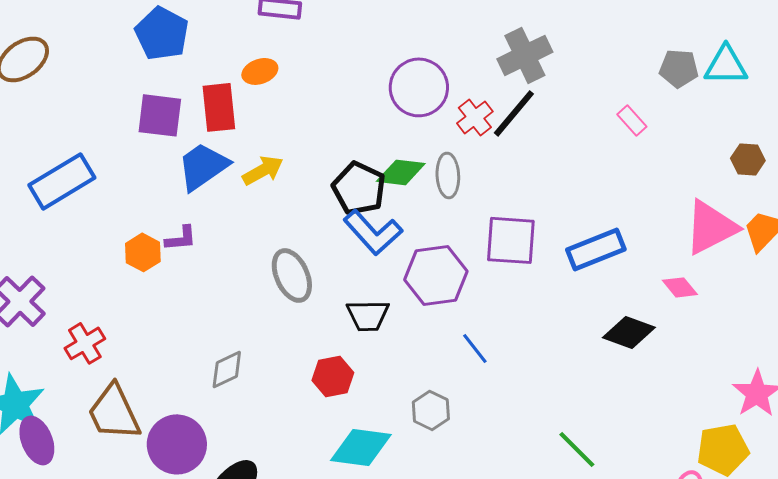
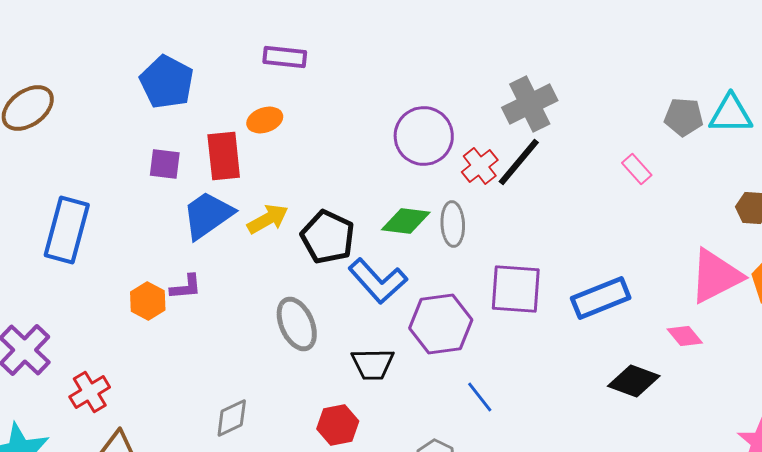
purple square: (160, 115) -> (165, 164), size x0.7
blue rectangle: (62, 181) -> (67, 230), turned -44
black pentagon: (359, 188) -> (328, 237), moved

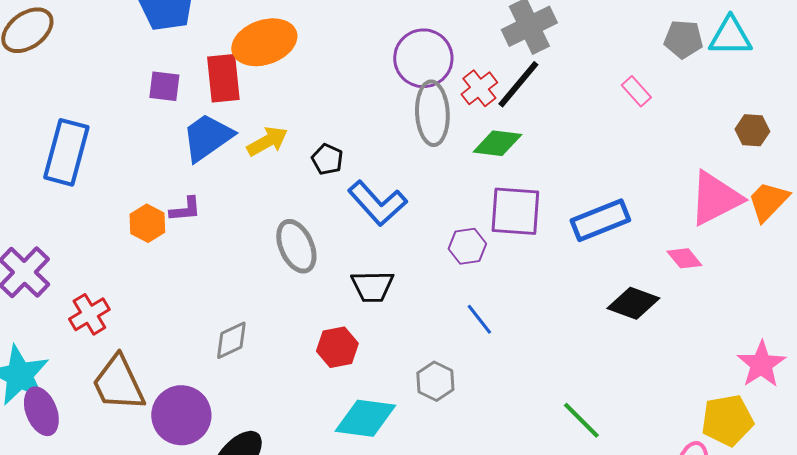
orange ellipse: (265, 120) -> (264, 42), size x1.8
green diamond: (406, 221) -> (497, 143), moved
gray ellipse: (453, 224) -> (432, 113), moved, size x1.4
black pentagon: (328, 237) -> (327, 159), size x0.6
purple hexagon: (441, 324) -> (467, 246), moved, size x0.6

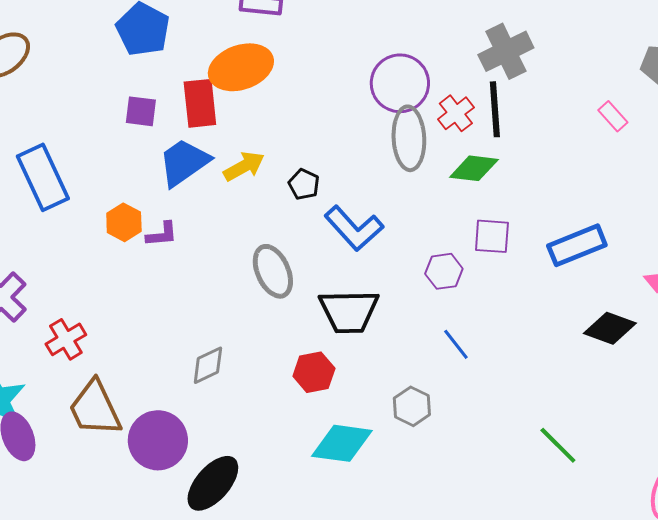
black line: (518, 84) -> (495, 109), turned -44
blue rectangle: (66, 152) -> (43, 177), turned -40
purple square: (515, 211) -> (492, 236), size x0.7
orange hexagon: (147, 223) -> (124, 222), moved
black trapezoid: (372, 286) -> (349, 311), size x1.4

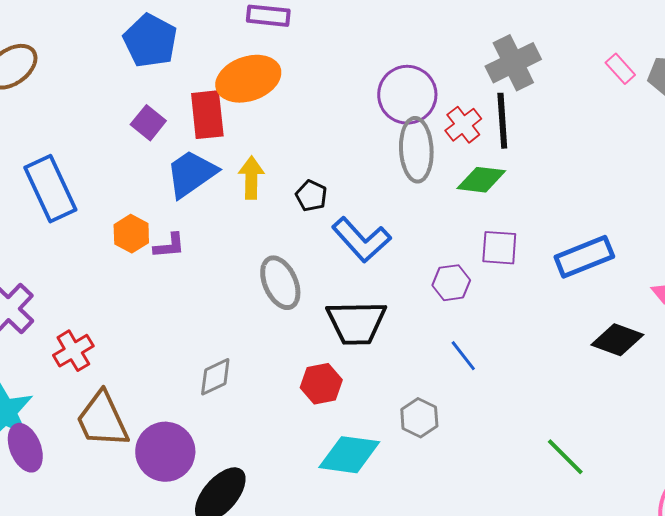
purple square: (141, 111) -> (148, 123), turned 32
pink rectangle: (613, 116) -> (620, 69), moved
yellow arrow: (244, 166) -> (251, 178), turned -60

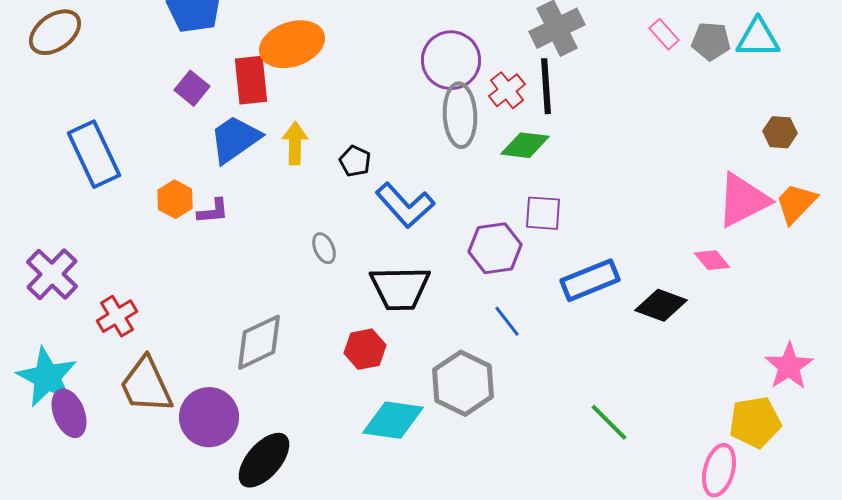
blue rectangle: (584, 257) -> (590, 280), moved
gray ellipse: (280, 283) -> (324, 248), size x0.6
purple hexagon: (451, 283) -> (495, 248), size x1.4
gray diamond: (215, 377) -> (259, 342), size x1.5
gray hexagon: (419, 418) -> (463, 383), size x1.6

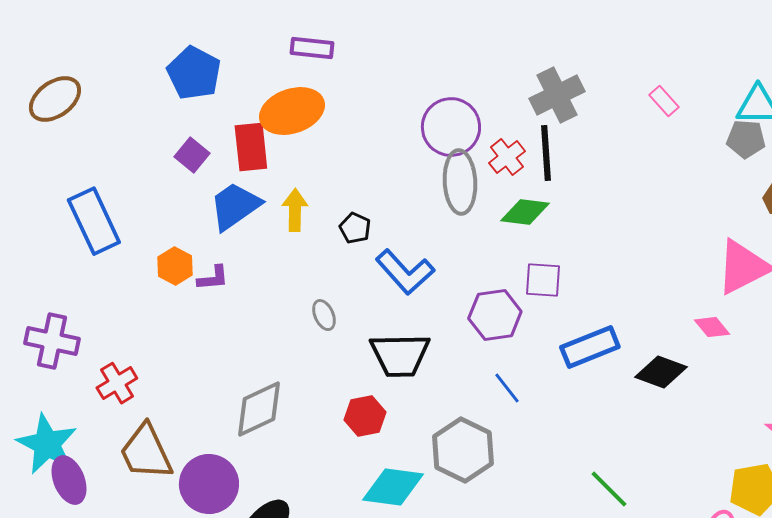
gray pentagon: (711, 41) -> (746, 139), moved
purple cross: (52, 274) -> (52, 341), turned -32

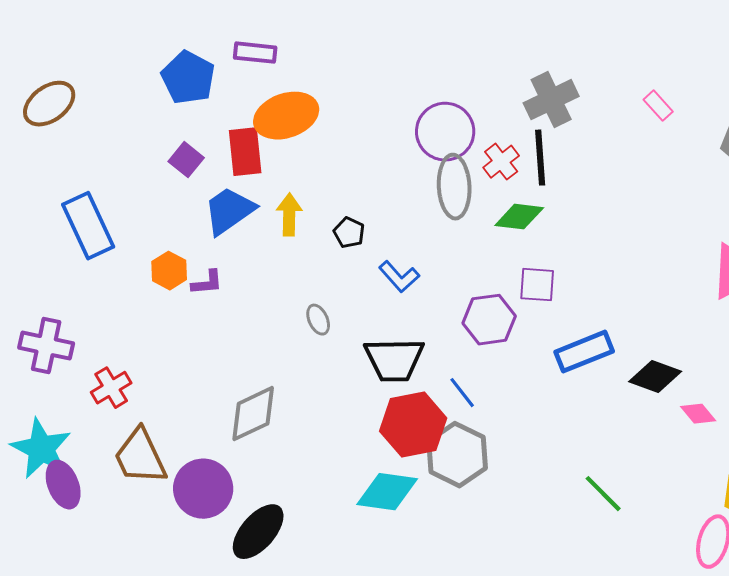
purple rectangle: (312, 48) -> (255, 53), moved
blue L-shape: (405, 272) -> (399, 277), size x0.7
pink diamond: (712, 327) -> (698, 414), moved
blue line: (507, 388) -> (462, 393), moved
red hexagon: (365, 416) -> (413, 425), moved, size x1.6

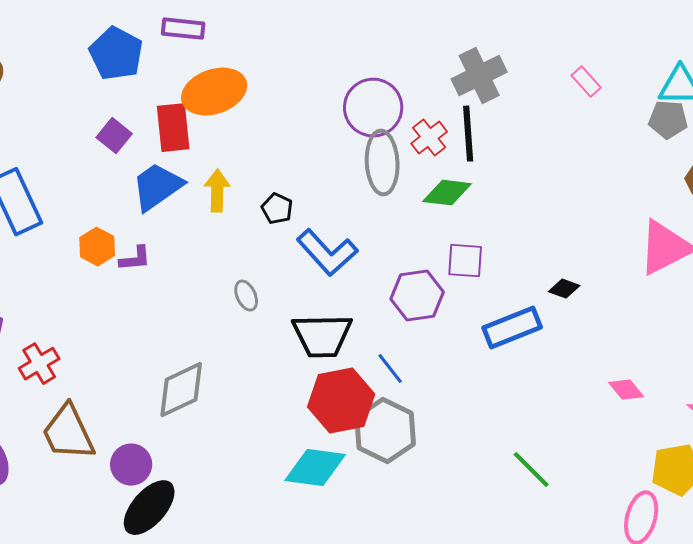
blue L-shape: (399, 277) -> (327, 253), size x1.5
black diamond: (655, 377) -> (564, 289), moved, size x0.6
purple circle: (203, 489) -> (131, 465), size x0.7
black ellipse: (258, 532) -> (149, 508), moved

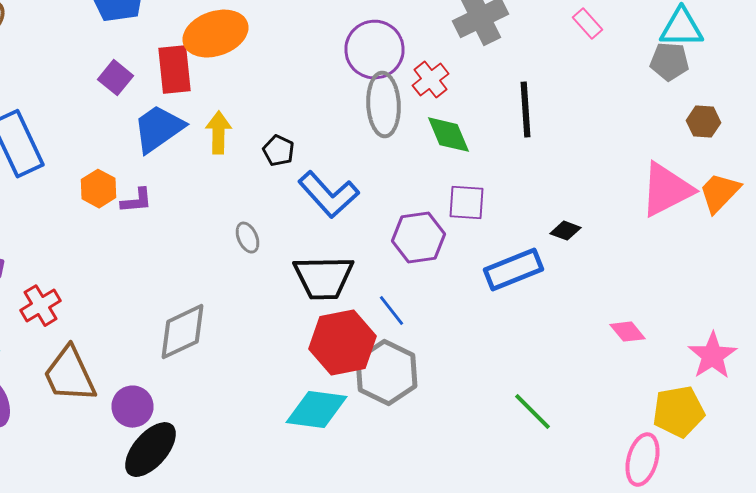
black line: (468, 134) -> (526, 110), moved
green diamond: (447, 193) -> (448, 135), turned 60

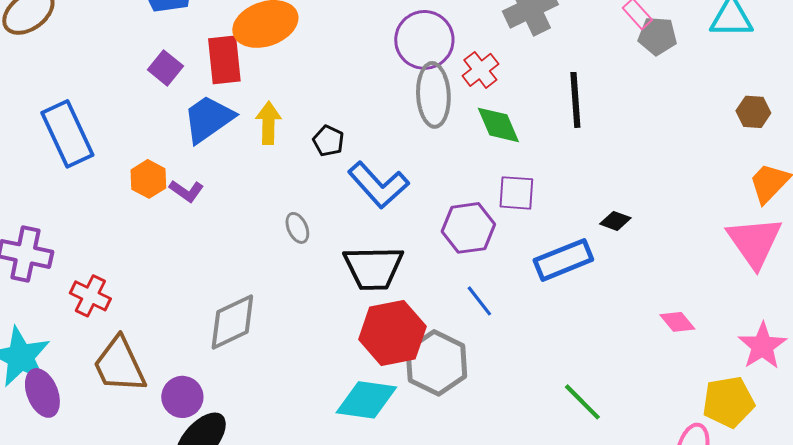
gray pentagon: (670, 62) -> (657, 36), moved
pink triangle: (666, 190) -> (754, 242), moved, turned -38
purple L-shape: (136, 201) -> (186, 191), turned 40
red cross: (40, 306) -> (90, 296), turned -33
blue line: (392, 311) -> (479, 301), moved

